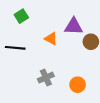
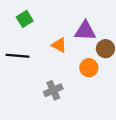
orange circle: (78, 85) -> (89, 68), moved

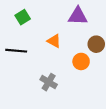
purple triangle: (85, 31) -> (78, 16), moved
gray cross: (53, 90) -> (49, 82), turned -35

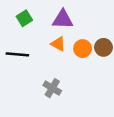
purple triangle: (78, 16) -> (63, 19), moved
orange circle: (81, 61) -> (83, 49), moved

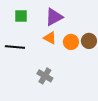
green square: (24, 18) -> (21, 16), turned 32
purple triangle: (63, 19) -> (54, 17), turned -30

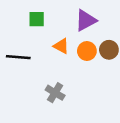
green square: (21, 16) -> (37, 19), moved
purple triangle: (54, 17) -> (86, 20), moved

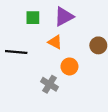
purple triangle: (86, 20) -> (64, 17), moved
orange circle: (87, 51) -> (69, 66), moved

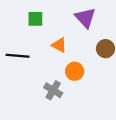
purple triangle: (64, 17) -> (85, 18), moved, turned -45

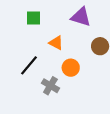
purple triangle: (85, 18) -> (81, 17), turned -30
black line: (18, 56) -> (29, 65), moved, turned -55

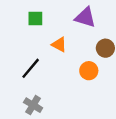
orange circle: (71, 68) -> (89, 71), moved
gray cross: (50, 86) -> (33, 105), moved

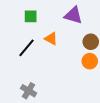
black line: (31, 68) -> (27, 48), moved
orange circle: (89, 71) -> (90, 61), moved

